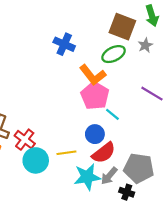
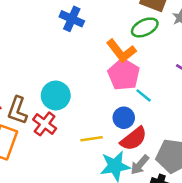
blue cross: (64, 44) -> (72, 19), moved
cyan circle: (36, 160) -> (56, 95), moved

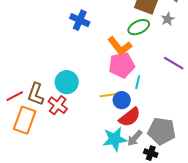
pink pentagon: (124, 74) -> (122, 65), turned 30
cyan line: (144, 95) -> (138, 82), turned 64
yellow line: (92, 139) -> (109, 95), moved

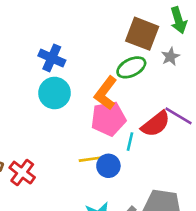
orange L-shape: (120, 46) -> (106, 93), turned 75
cyan circle: (67, 82) -> (55, 93), moved
red semicircle: (130, 117) -> (156, 124), moved

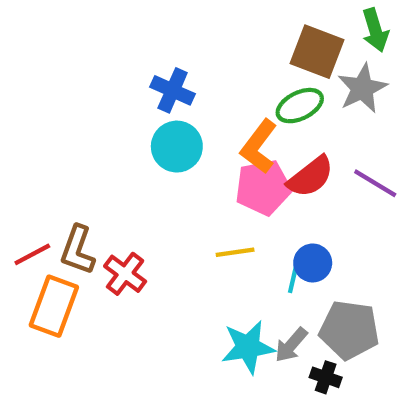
gray star: (170, 57) -> (362, 88), size x1.6
red semicircle: (156, 124) -> (311, 177), moved
cyan line: (130, 142) -> (293, 278), moved
blue circle: (108, 166) -> (313, 263), moved

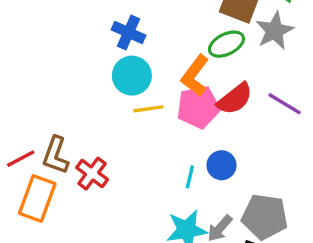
yellow line: (235, 252) -> (148, 109), moved
blue circle: (313, 263) -> (221, 165), moved
cyan line: (293, 278) -> (190, 177), moved

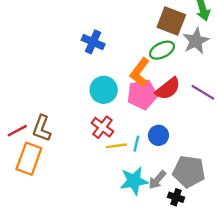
cyan circle: (132, 76) -> (104, 90), moved
yellow line: (148, 109) -> (116, 146), moved
red cross: (92, 174) -> (102, 127), moved

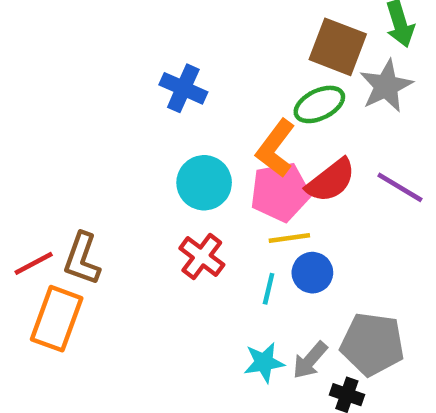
yellow line: (116, 146) -> (289, 238), moved
cyan star: (134, 181) -> (264, 362), size x0.7

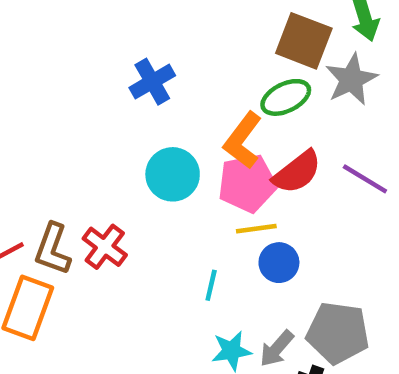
blue cross: (183, 88) -> (152, 82), turned 36
red cross: (202, 256) -> (105, 247), moved
cyan line: (269, 289) -> (211, 285), moved

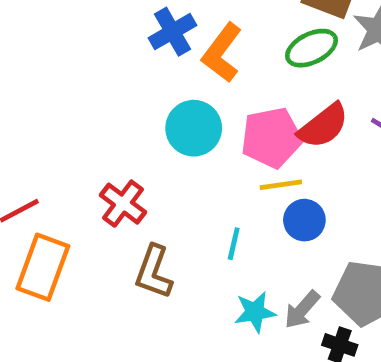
orange L-shape: (243, 140) -> (222, 53), moved
brown L-shape: (53, 249) -> (154, 272), moved

